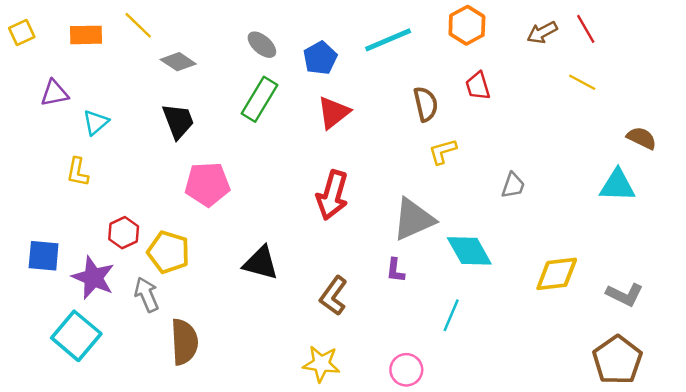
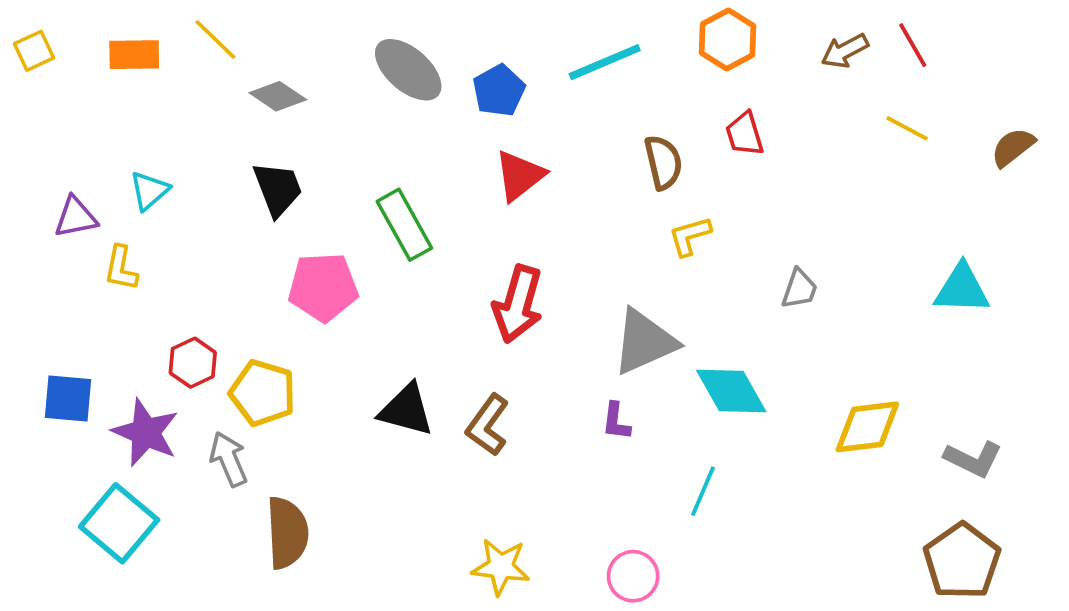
gray ellipse: (262, 45) -> (408, 70), size x1.5
purple triangle: (54, 93) -> (76, 217), moved
green rectangle: (259, 99) -> (404, 225), moved, turned -60
brown semicircle: (642, 138) -> (1013, 147), moved, turned -64
brown L-shape: (333, 296) -> (488, 425), moved

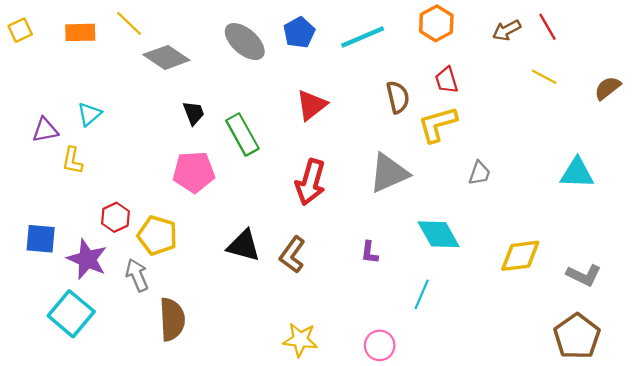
blue pentagon: (499, 91) -> (299, 32), moved
gray diamond: (278, 96) -> (166, 57), size x1.4
black trapezoid: (278, 189) -> (194, 113), moved, size x0.7
yellow L-shape: (690, 236) -> (437, 124), moved, size x1.5
gray triangle: (644, 342) -> (389, 173), moved

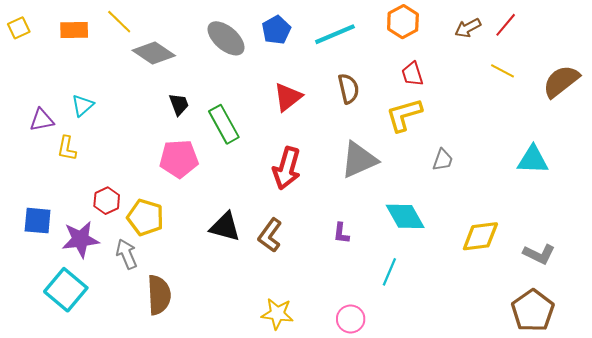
red line: (547, 27) -> (506, 25), turned 70
brown semicircle: (608, 88) -> (561, 81), size x1.5
brown semicircle: (398, 97) -> (349, 89), moved
purple star: (87, 259) -> (80, 239), turned -30

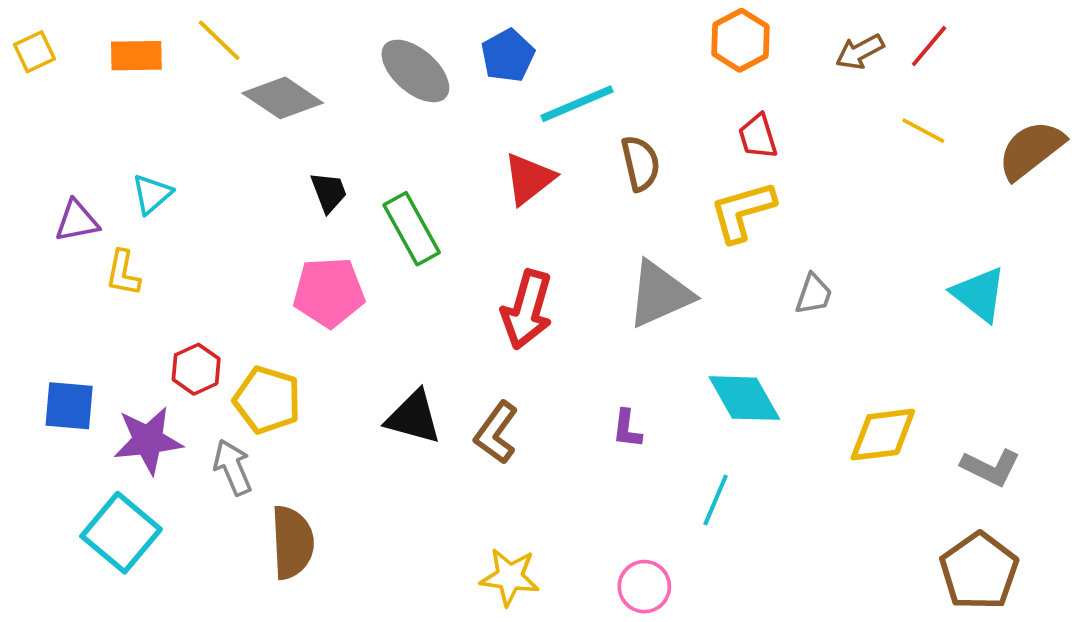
cyan line: (335, 34) -> (577, 104), moved
cyan triangle: (533, 160) -> (979, 294), turned 36

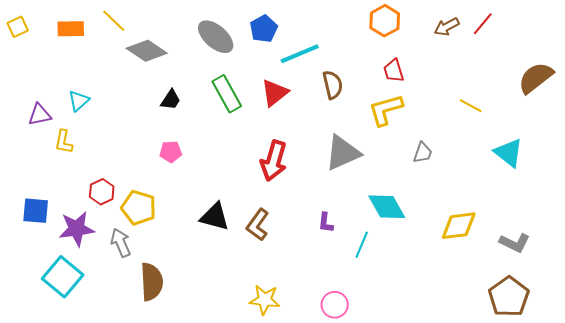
yellow line: (923, 131) -> (471, 106), moved
black trapezoid: (329, 192) -> (171, 100), turned 55
green rectangle: (412, 229) -> (227, 94), moved
pink pentagon: (329, 292) -> (171, 152), size x0.6
cyan line: (716, 500) -> (362, 245), moved

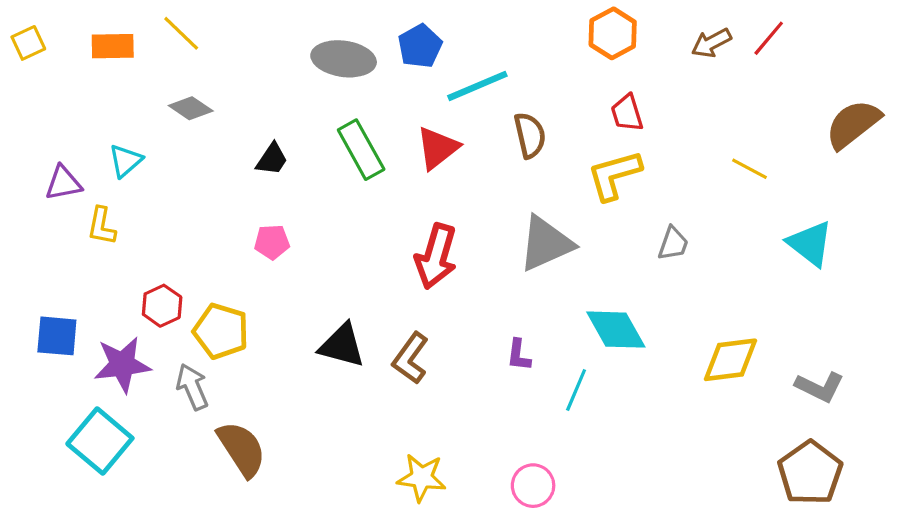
gray ellipse: (216, 37) -> (344, 59), turned -33
gray diamond: (147, 51) -> (191, 108), moved, size x0.7
brown semicircle: (152, 282) -> (242, 449), turned -30

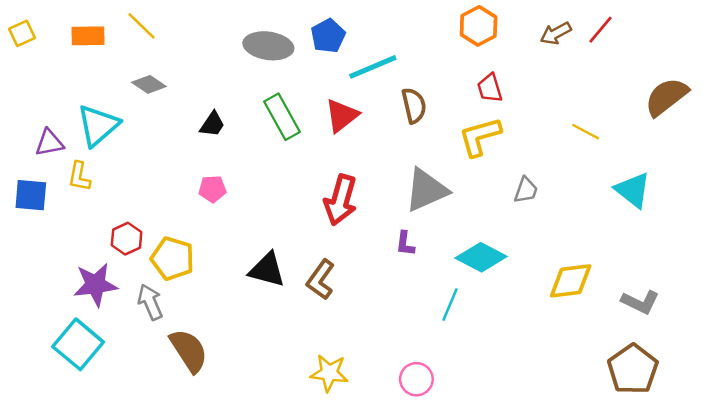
cyan triangle: (125, 161) -> (98, 125), size x1.6
cyan diamond: (616, 330) -> (481, 257), turned -33
blue square: (57, 336) -> (31, 195), moved
purple L-shape: (519, 355) -> (405, 244), moved

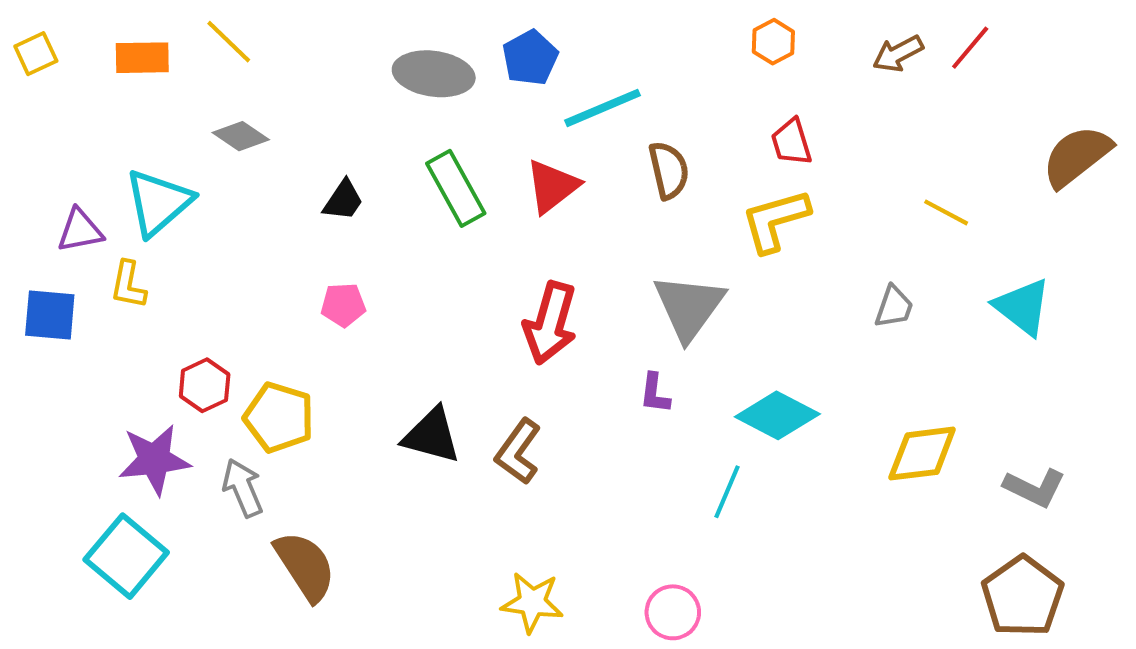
orange hexagon: (479, 26) -> (773, 42), size x0.7
gray triangle: (426, 190) -> (689, 307), turned -30
gray trapezoid: (526, 190) -> (894, 307), moved

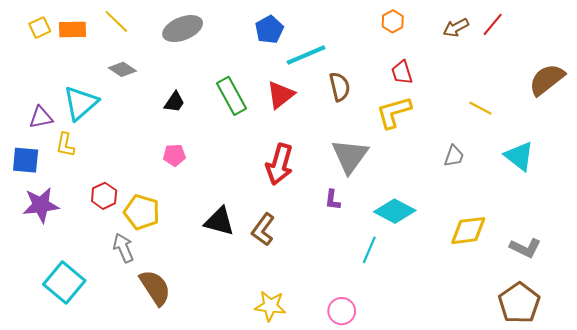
yellow square: (36, 54) -> (40, 28), moved
gray ellipse: (434, 74) -> (183, 29), moved, turned -30
purple star: (154, 460) -> (41, 205), moved

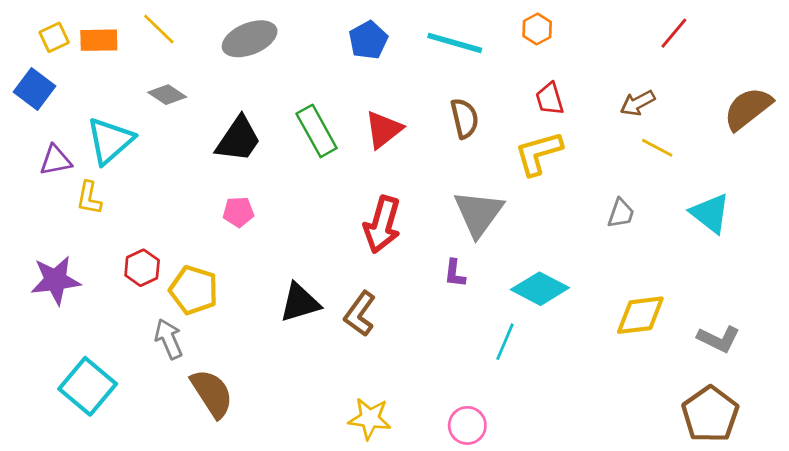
brown arrow: (456, 28) -> (638, 103), moved
cyan line: (306, 55) -> (455, 43), moved, turned 39
black trapezoid: (174, 102) -> (238, 139), size x1.6
blue square: (26, 160) -> (35, 89), moved, turned 32
black triangle: (219, 221) -> (300, 303), turned -32

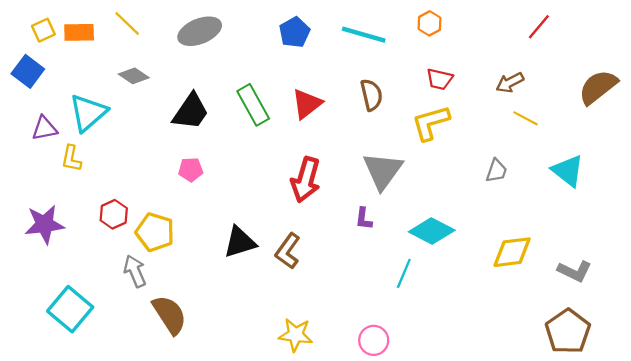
red trapezoid: (550, 99) -> (440, 79), turned -60

